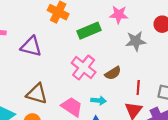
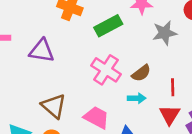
brown triangle: (37, 94) -> (54, 106), turned 30
cyan arrow: (99, 101) -> (137, 98), moved

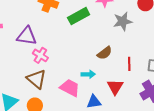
pink cross: (106, 70) -> (40, 55), moved, size x0.7
cyan arrow: (137, 98) -> (88, 74), moved
red triangle: (170, 115) -> (115, 87), moved

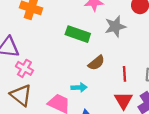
green rectangle: (79, 16) -> (78, 34), moved, turned 50
red triangle: (115, 87) -> (123, 100), moved

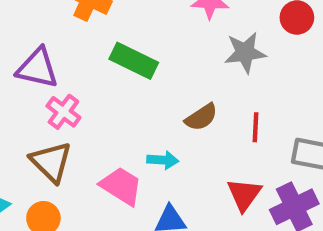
green rectangle: (78, 34) -> (134, 61), moved
red line: (125, 74) -> (256, 127), moved

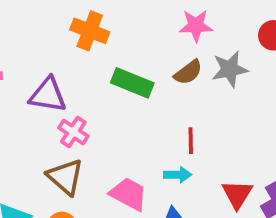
brown semicircle: (201, 117) -> (188, 72), moved
red line: (256, 127) -> (191, 141), moved
cyan arrow: (163, 160) -> (178, 175), moved

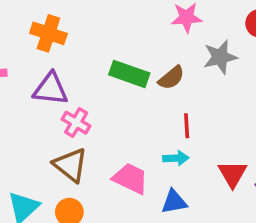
orange cross: (90, 31) -> (48, 33), moved
brown semicircle: (188, 72) -> (171, 78), moved

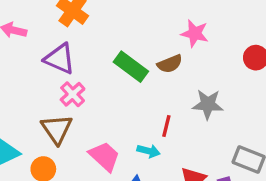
gray star: (220, 57) -> (208, 104), moved
brown semicircle: (171, 78) -> (170, 64), moved

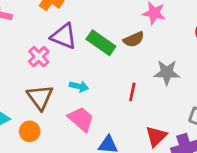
purple triangle: (60, 59) -> (64, 36), moved
pink cross: (73, 94) -> (39, 57), moved
cyan arrow: (149, 151) -> (79, 86), moved

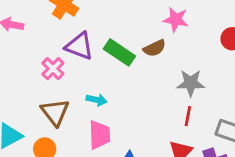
red line: (132, 92) -> (188, 116), moved
pink trapezoid: (81, 119) -> (99, 135), turned 48

